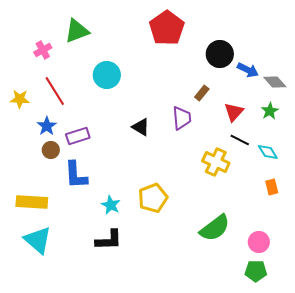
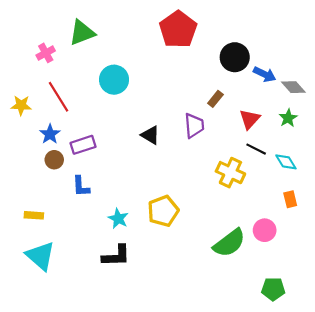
blue L-shape: (76, 175) -> (81, 186), size x0.7
yellow rectangle: (32, 202) -> (34, 215), size x0.6
pink circle: (259, 242) -> (265, 230), moved

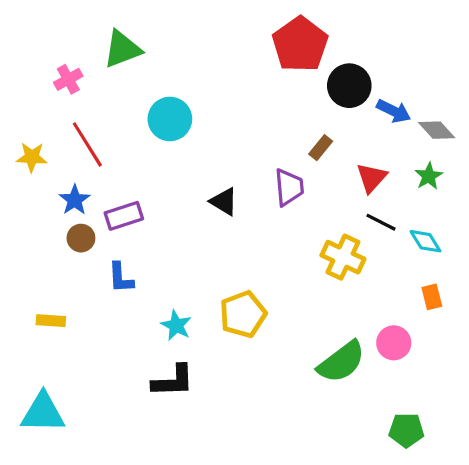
red pentagon: (178, 29) -> (300, 44), moved
cyan triangle: (40, 256) -> (43, 413), moved, turned -40

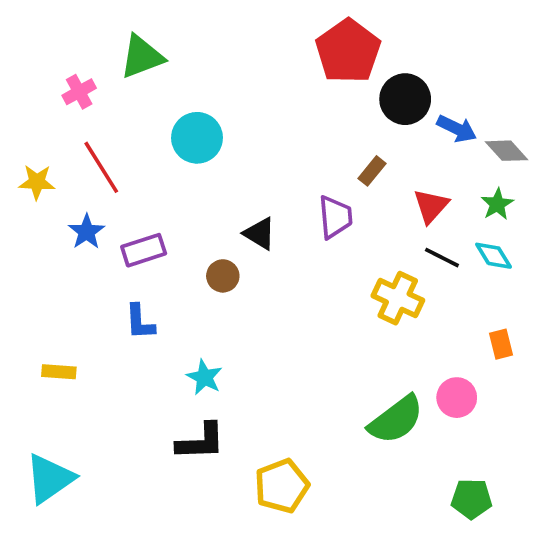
brown circle: (81, 238) -> (223, 276), moved
cyan diamond: (425, 241) -> (494, 256), moved
yellow pentagon: (243, 314) -> (282, 486), moved
cyan triangle: (43, 413) -> (50, 479), turned -36

